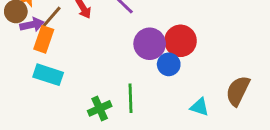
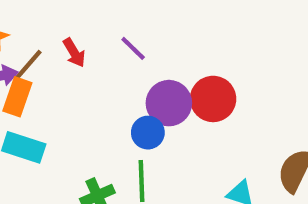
blue circle: (169, 64) -> (148, 133), moved

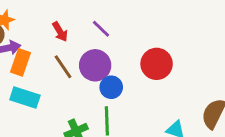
brown line: (28, 65) -> (63, 67), moved, turned -75
purple circle: (169, 103) -> (95, 65), moved

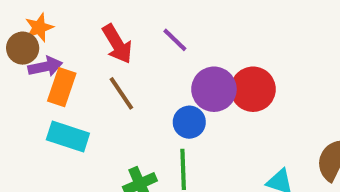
red arrow: (60, 32) -> (117, 44), size x1.4
purple circle: (95, 65) -> (214, 89), moved

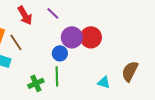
brown line: (121, 93) -> (16, 42), moved

